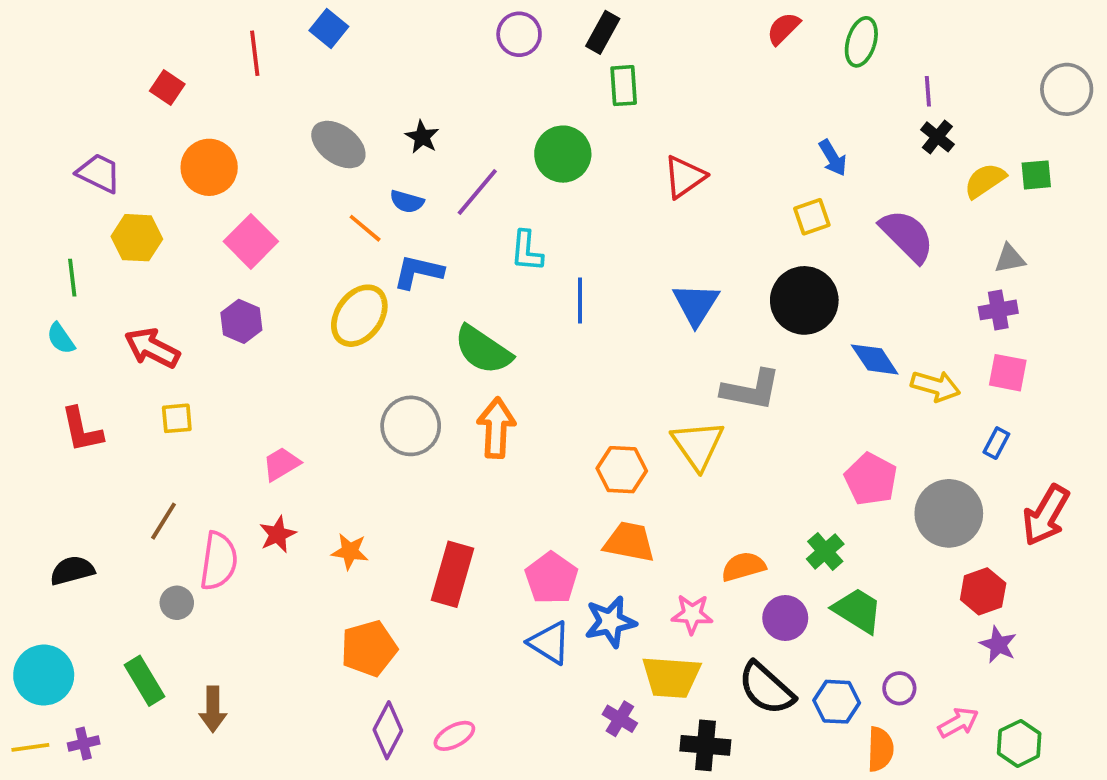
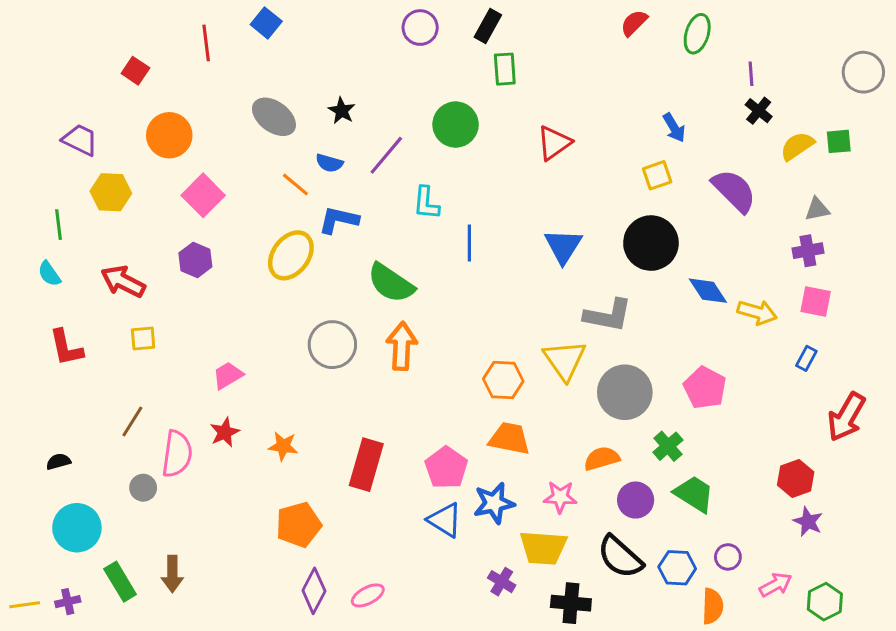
gray circle: (949, 513) -> (625, 392), moved
black semicircle: (72, 570) -> (58, 462), size x0.7
cyan circle: (44, 675) -> (77, 528), moved
green rectangle: (144, 681) -> (120, 582), moved

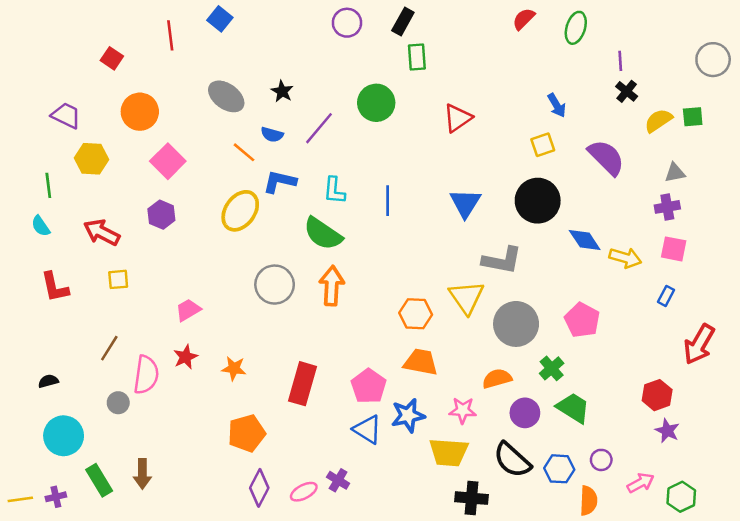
cyan L-shape: (426, 203) -> (334, 190), moved
purple cross: (502, 582) -> (338, 480), moved

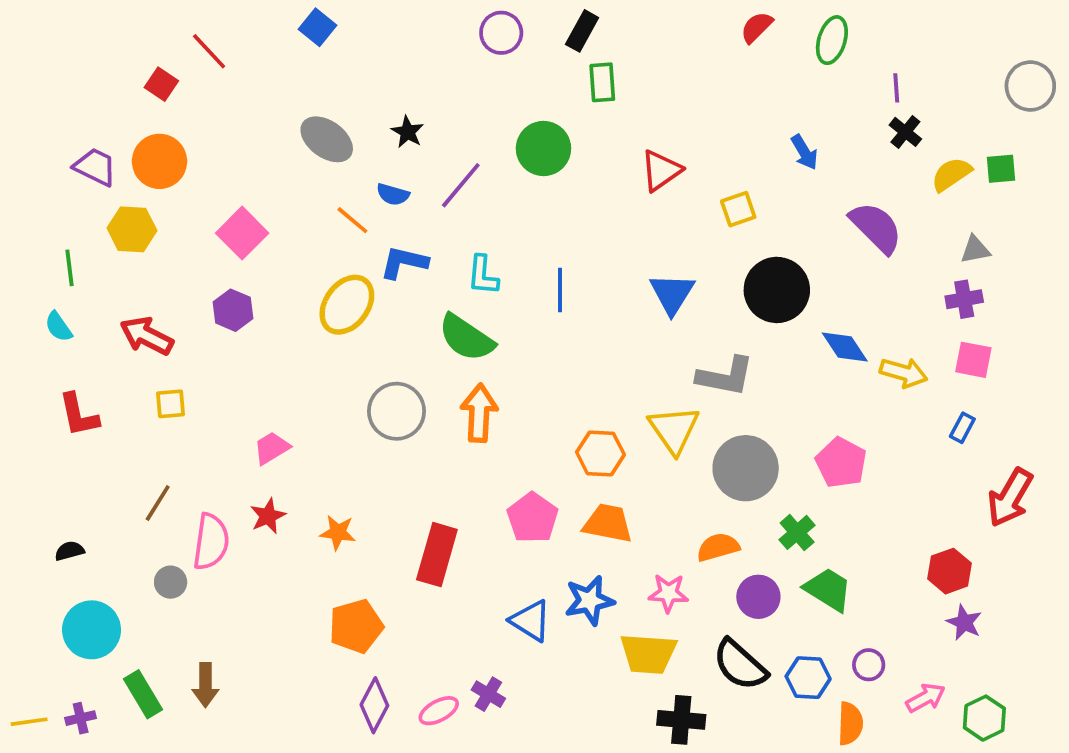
red line: (170, 35) -> (209, 51), moved, turned -36
orange circle: (140, 112) -> (160, 161), moved
yellow square: (543, 145) -> (738, 209), moved
pink pentagon: (369, 386) -> (532, 518), moved

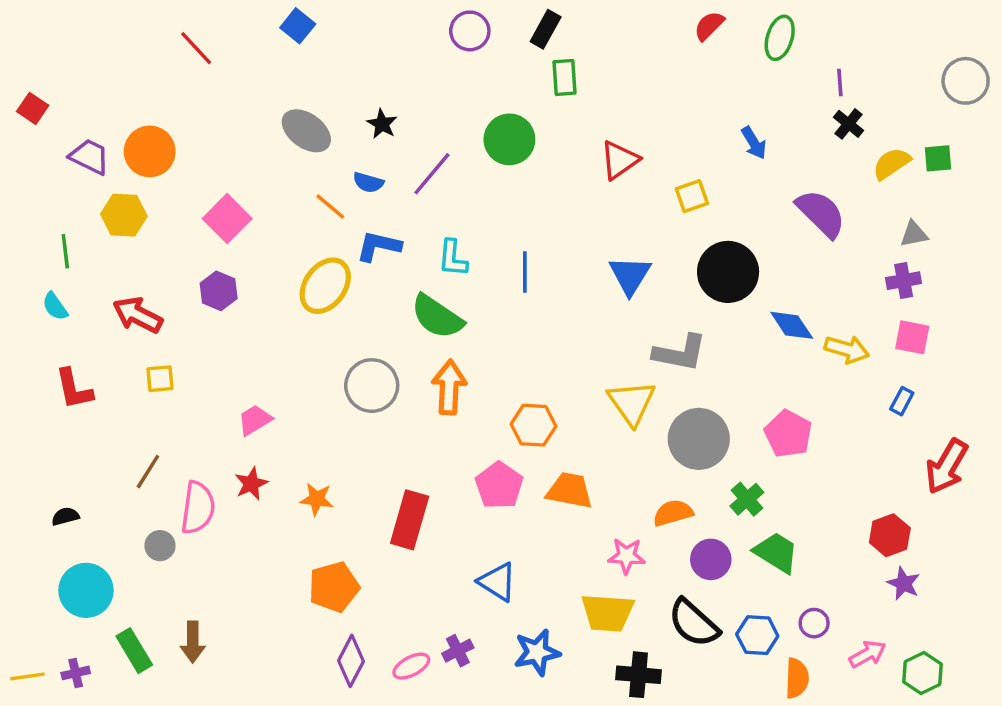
red square: (161, 84) -> (33, 108), moved
orange hexagon: (600, 453) -> (534, 425), moved
blue star: (589, 600) -> (537, 652), moved
purple cross: (488, 694) -> (458, 651), turned 32

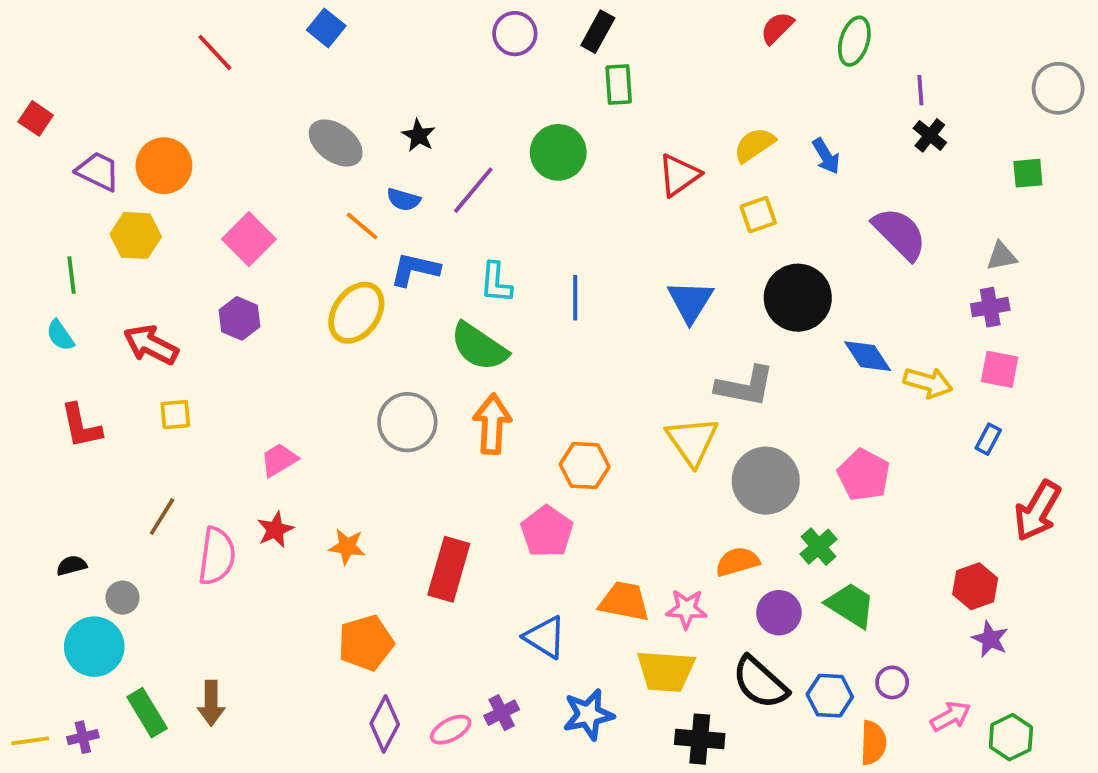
yellow semicircle: (892, 163) -> (754, 145), moved
orange trapezoid: (570, 491) -> (624, 601), moved
gray circle: (160, 546) -> (122, 598), moved

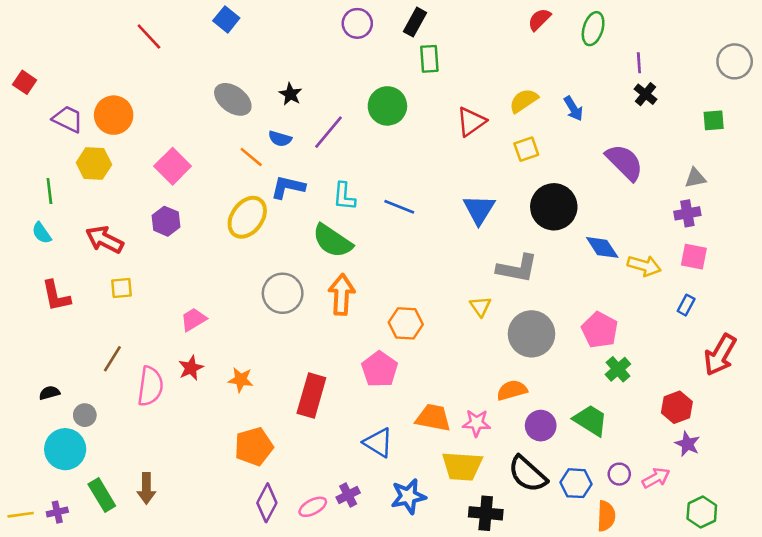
blue line: (575, 298) -> (399, 207), turned -68
yellow triangle: (692, 441) -> (480, 306), size x0.6
green cross: (819, 547) -> (618, 369), moved
pink arrow: (951, 716) -> (656, 478), moved

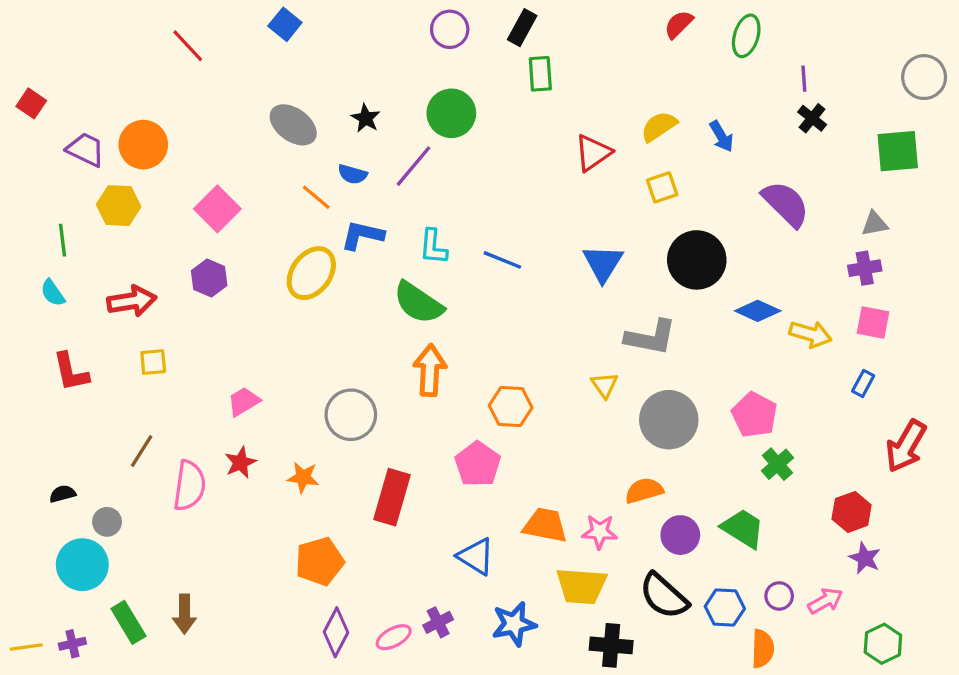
green circle: (387, 106) -> (451, 113), moved
green square: (714, 120) -> (898, 151), size x1.6
red arrow: (104, 240) -> (132, 301), turned 144
blue diamond: (602, 247) -> (758, 311), turned -32
gray circle: (283, 293) -> (351, 415), moved

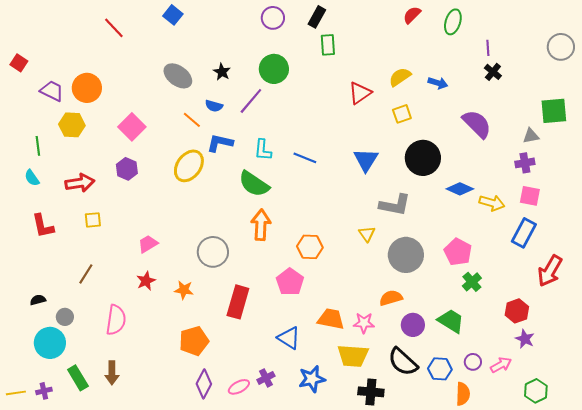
blue arrow: (721, 136) -> (438, 83), turned -42
green square: (898, 151) -> (554, 111), moved
blue rectangle: (863, 383) -> (524, 233), size x1.8
pink semicircle: (189, 486) -> (116, 320), moved

